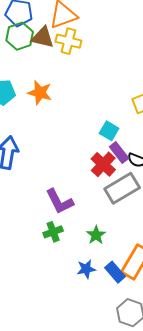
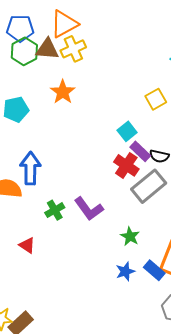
yellow cross: (68, 41) -> (73, 49), turned -30
orange star: (40, 93) -> (63, 92), moved, turned 30
cyan square: (109, 131) -> (127, 131), turned 30
green cross: (53, 232) -> (55, 210), moved

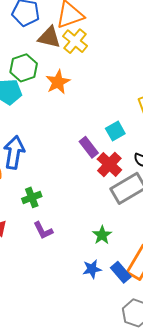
yellow cross: (73, 49) -> (75, 41), turned -35
green hexagon: (24, 51) -> (24, 68), moved
purple rectangle: (140, 151) -> (89, 147), moved
purple L-shape: (89, 209) -> (43, 230), moved, size x0.7

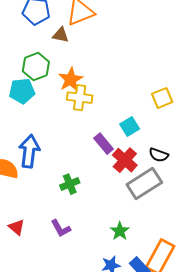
brown triangle: (49, 37) -> (61, 35), size x0.7
yellow cross: (75, 41) -> (80, 98), moved, turned -30
green cross: (32, 197) -> (70, 184), moved

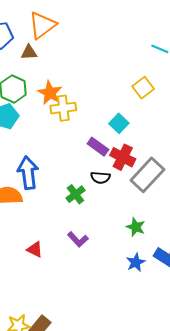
black semicircle: (159, 155) -> (100, 178), moved

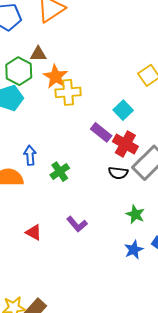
brown triangle: (29, 52) -> (38, 54), moved
blue arrow: (28, 173) -> (30, 155), size x0.6
black semicircle: (100, 178) -> (118, 173), moved
green cross: (75, 194) -> (60, 172), moved

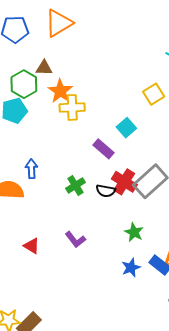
red cross: (125, 144) -> (124, 182), moved
green cross: (60, 172) -> (75, 185), moved
black semicircle: (118, 173) -> (106, 191), moved

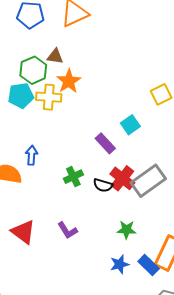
yellow cross: (72, 107) -> (49, 97), moved
green star: (134, 232) -> (127, 230), turned -30
red triangle: (32, 246) -> (23, 232), size x1.5

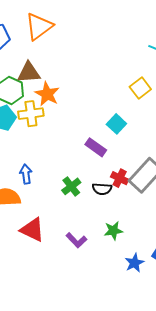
brown triangle: (55, 56) -> (29, 73), size x1.4
red cross: (122, 178) -> (120, 178), size x0.7
green star: (127, 230) -> (113, 231), moved
red triangle: (23, 232) -> (32, 230), moved

